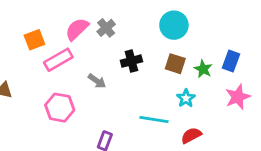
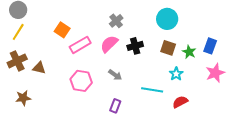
pink semicircle: (77, 29) -> (109, 44), moved
orange square: (34, 40) -> (62, 30), turned -35
gray arrow: (97, 81) -> (115, 75), moved

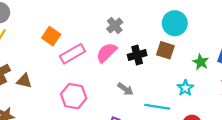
brown square: (168, 48) -> (165, 50), moved
gray arrow: (115, 75) -> (125, 89), moved

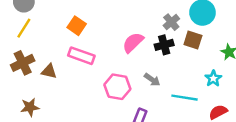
gray cross: (115, 26) -> (171, 22), moved
pink rectangle: (72, 54) -> (81, 56), moved, turned 50
pink hexagon: (74, 96) -> (117, 87), moved

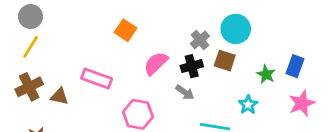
orange square: (77, 26) -> (126, 30), moved
gray arrow: (152, 80) -> (185, 92), moved

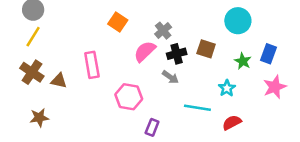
cyan circle: (236, 29) -> (238, 21), moved
gray cross: (200, 40) -> (163, 31), moved
pink rectangle: (97, 79) -> (92, 65), turned 60
brown cross: (29, 87) -> (32, 72), turned -30

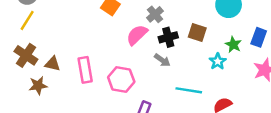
pink rectangle: (92, 65) -> (85, 70), moved
cyan star: (227, 88) -> (218, 61), moved
brown star: (39, 118) -> (38, 86), moved

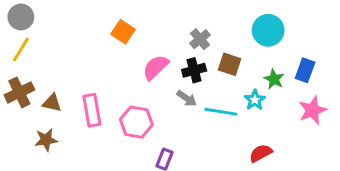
gray cross: (155, 14) -> (200, 39), moved
brown cross: (26, 55) -> (19, 92), turned 30
brown star: (38, 86) -> (46, 140), moved
cyan line: (189, 90) -> (221, 112), moved

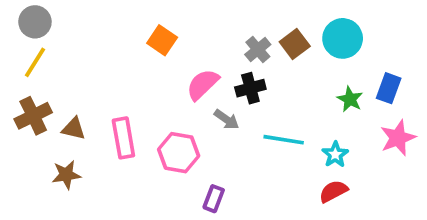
brown square: (230, 64) -> (295, 44), moved, turned 35
gray arrow: (187, 98) -> (227, 119), moved
cyan star: (255, 100) -> (335, 154), moved

